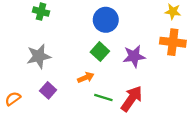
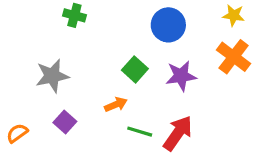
green cross: (41, 12) -> (74, 15), moved
blue circle: (106, 20) -> (168, 25), moved
orange cross: (173, 42) -> (234, 57), turned 30

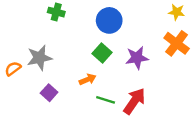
blue circle: (168, 25) -> (109, 20), moved
orange semicircle: (17, 133) -> (13, 69), moved

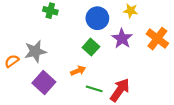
yellow star: (177, 12) -> (131, 11), moved
purple star: (137, 58) -> (122, 39), moved, turned -30
purple square: (49, 93) -> (44, 82), size x1.5

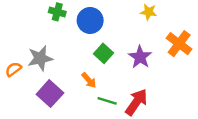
blue circle: (97, 18) -> (90, 20), moved
purple star: (122, 39) -> (140, 57), moved
orange arrow: (78, 71) -> (89, 80), turned 72

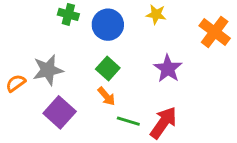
yellow star: (149, 12) -> (156, 14), moved
orange cross: (179, 44) -> (215, 32), moved
green square: (104, 53) -> (108, 69), moved

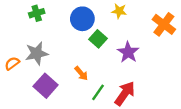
green cross: (68, 14) -> (37, 13), moved, turned -32
green square: (108, 69) -> (98, 39), moved
green line: (128, 121) -> (98, 92), turned -72

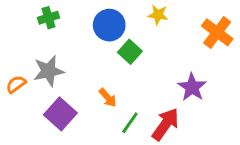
purple star: (128, 52) -> (192, 87), moved

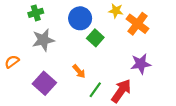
orange cross: (217, 32) -> (137, 24), moved
gray star: (49, 71) -> (43, 40), moved
purple star: (192, 87) -> (141, 64), turned 30

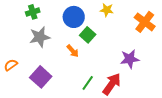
orange cross: (137, 24) -> (145, 22), moved
orange semicircle: (12, 62) -> (11, 65), moved
orange arrow: (79, 71) -> (73, 51), moved

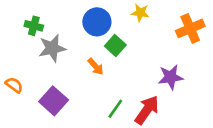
green cross: (33, 12) -> (34, 26), moved, turned 32
orange cross: (145, 22) -> (190, 28), turned 30
orange semicircle: (11, 65) -> (14, 85), turned 72

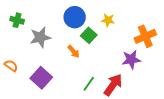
yellow star: (140, 13) -> (108, 20), moved
green cross: (34, 26) -> (17, 20), moved
orange cross: (190, 28) -> (145, 36), moved

